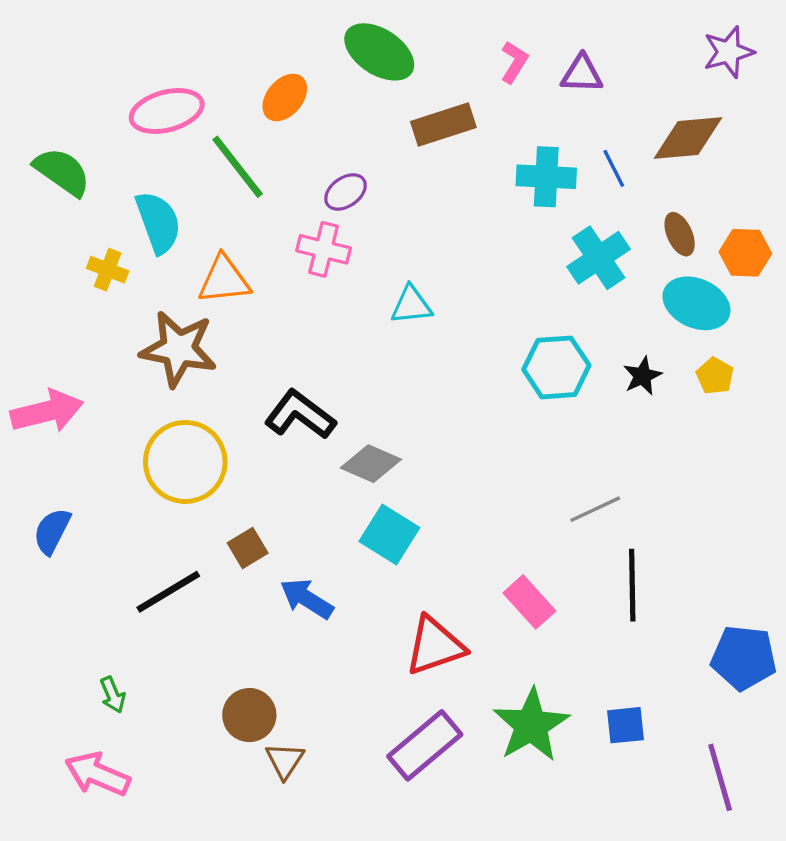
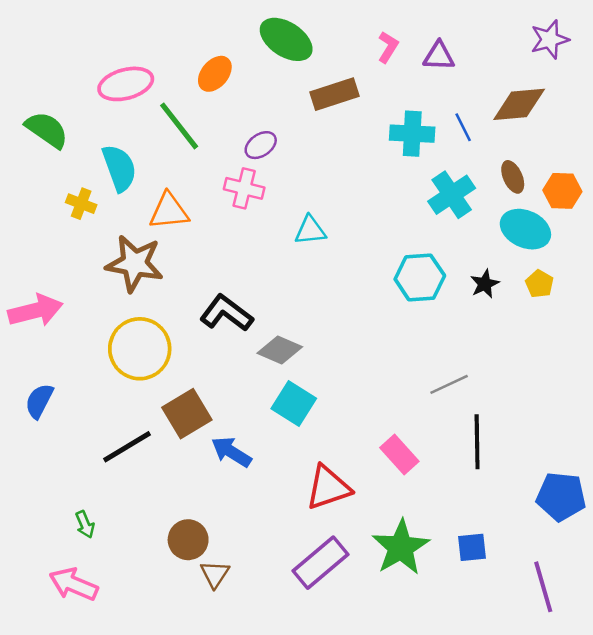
brown square: (248, 548) -> (187, 414), size x1.6

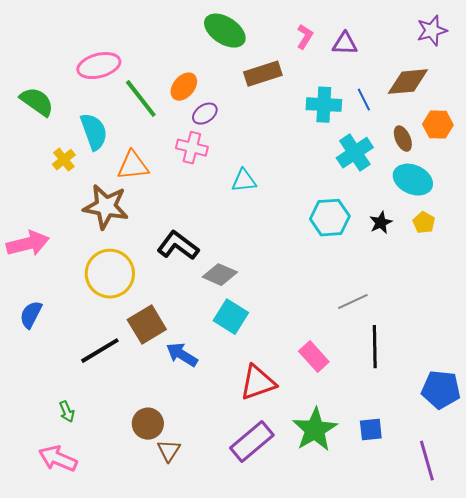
orange ellipse: (215, 74) -> (184, 87), moved
orange hexagon: (562, 191) -> (438, 125), moved
yellow cross: (81, 204) -> (64, 160), turned 30

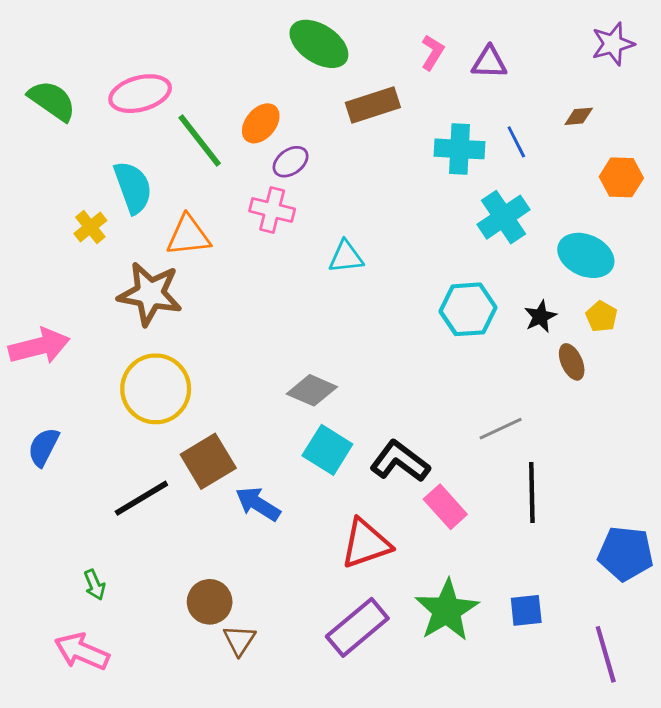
brown diamond: (408, 82) -> (579, 116), size x0.5
green semicircle: (37, 102) -> (52, 101), moved
brown ellipse: (403, 139) -> (572, 362), moved
black L-shape: (178, 246) -> (400, 461), moved

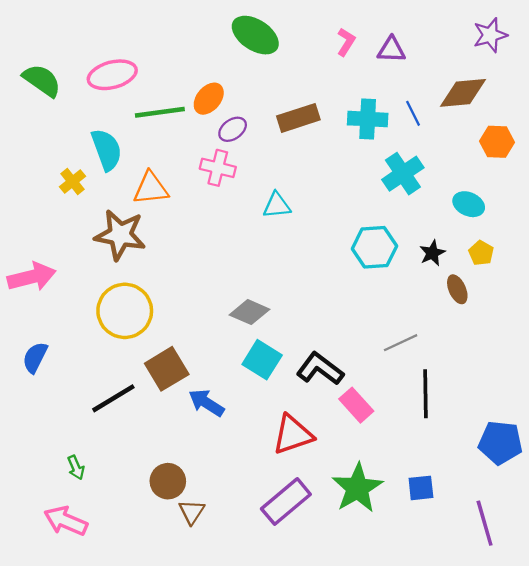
brown rectangle: (373, 105) -> (298, 118), moved
brown diamond: (579, 116) -> (463, 93), size x2.0
green line: (200, 140) -> (160, 112), turned -60
cyan ellipse: (586, 255) -> (469, 204), size x0.7

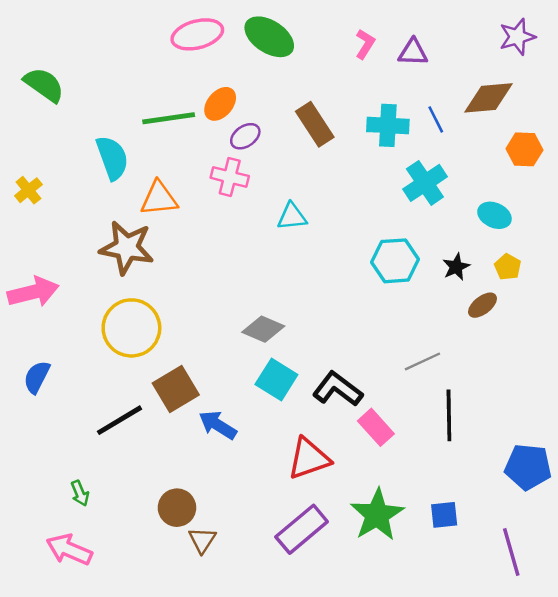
pink ellipse: (112, 75) -> (197, 34), moved
brown rectangle: (298, 118) -> (315, 124), turned 75
yellow cross: (72, 181) -> (28, 190), moved
brown ellipse: (457, 289) -> (482, 305), turned 76

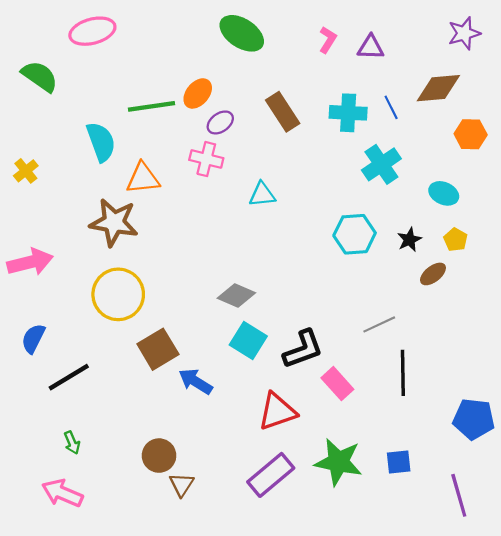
pink ellipse: (197, 34) -> (92, 31), moved
black L-shape: (338, 389) -> (303, 349), turned 123
black line: (119, 420) -> (69, 377), moved
green star: (377, 515) -> (338, 462), turned -30

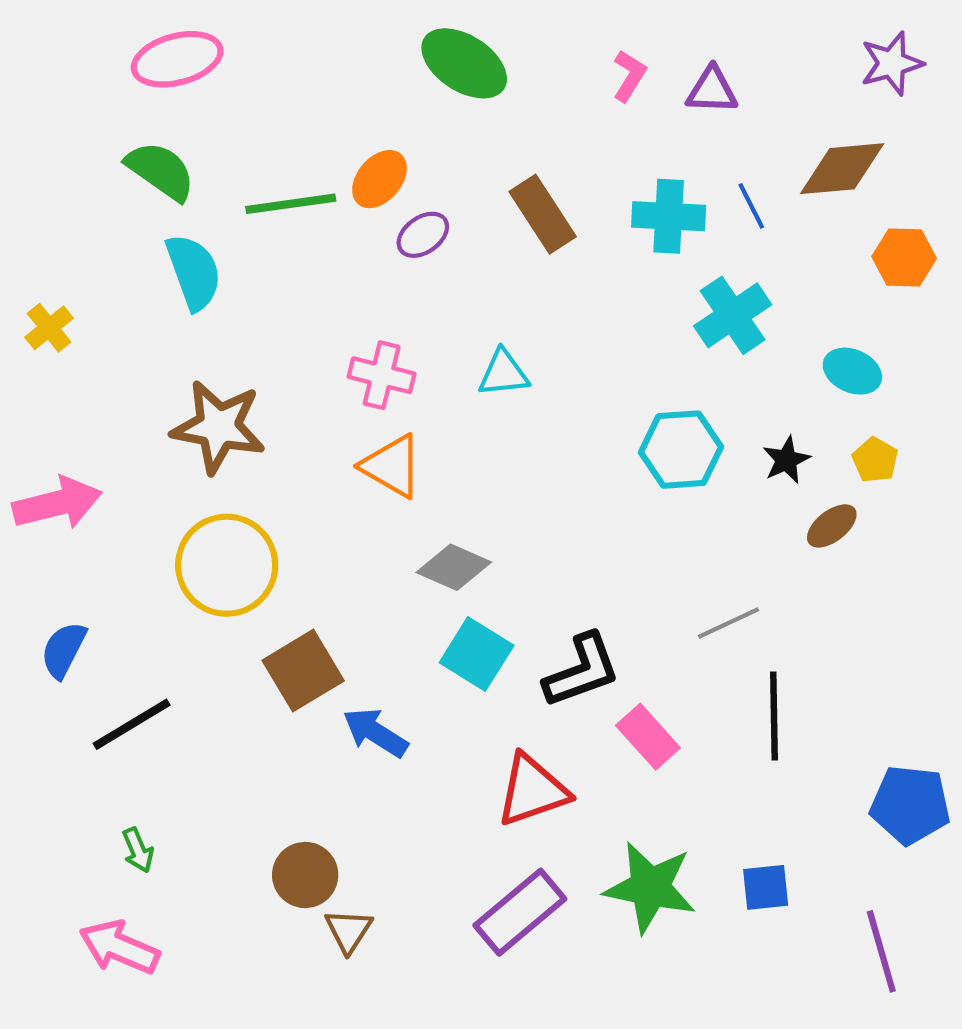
green semicircle: (40, 76) -> (161, 171), moved
pink cross: (206, 159) -> (382, 375), moved
orange triangle: (143, 178) -> (392, 466), moved, turned 36

